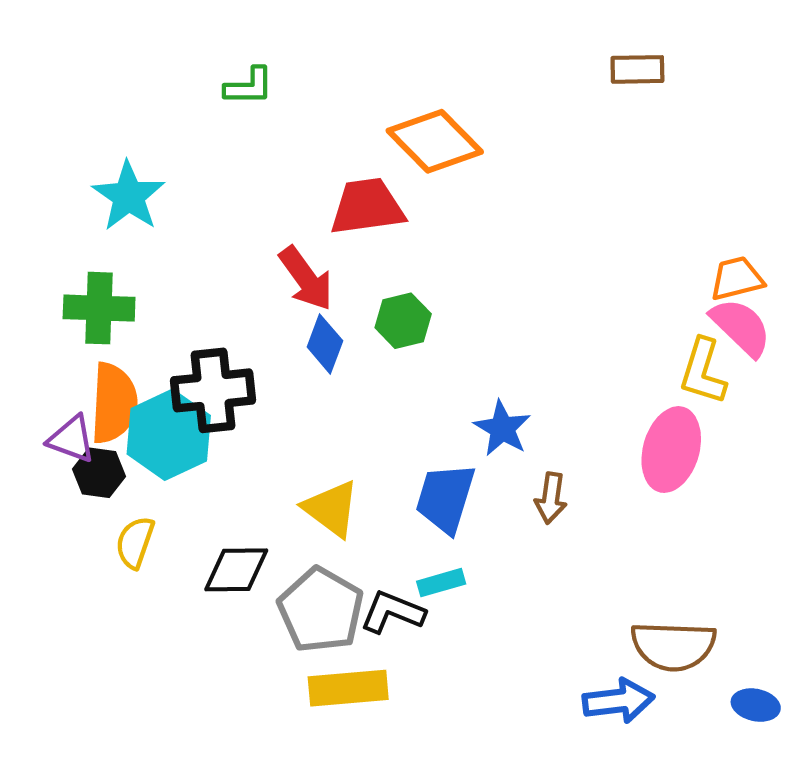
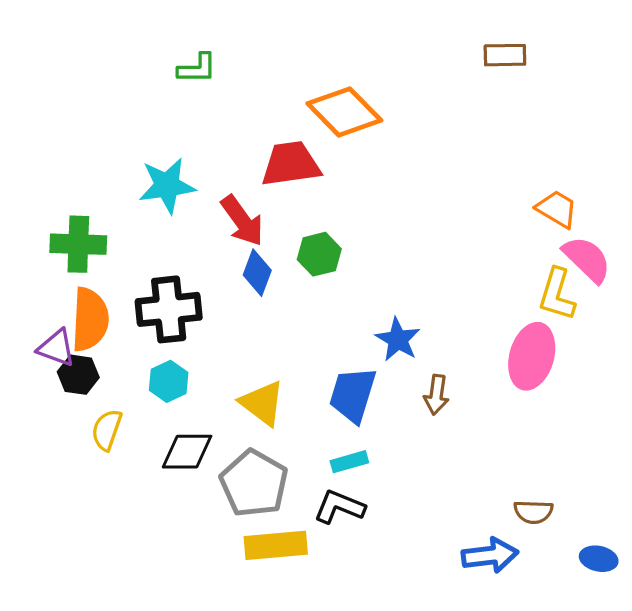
cyan star: (129, 196) -> (167, 186), moved, turned 30
orange trapezoid: (737, 279) -> (557, 209), moved, turned 45
cyan hexagon: (169, 435) -> (169, 381), moved, size x0.6
black L-shape: (393, 612) -> (339, 507), moved
brown semicircle: (673, 646) -> (533, 512), size x0.6

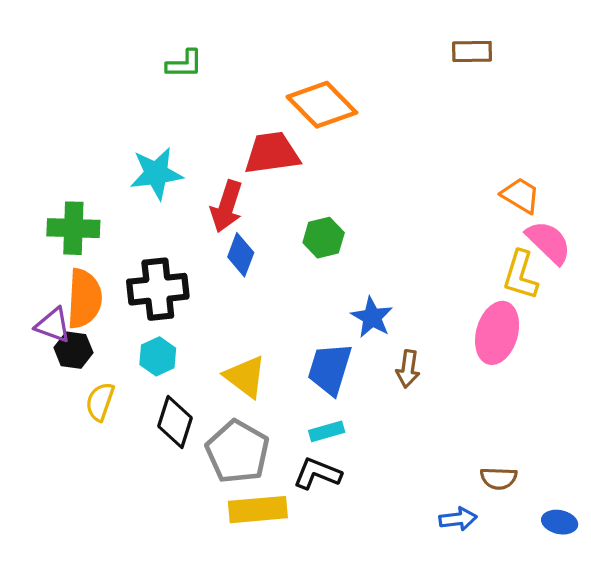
red arrow: (242, 221) -> (227, 206), turned 54
green hexagon: (319, 254) -> (324, 238), moved
black diamond: (187, 452) -> (175, 422), turned -72
blue arrow: (490, 555) -> (458, 519), size x0.7

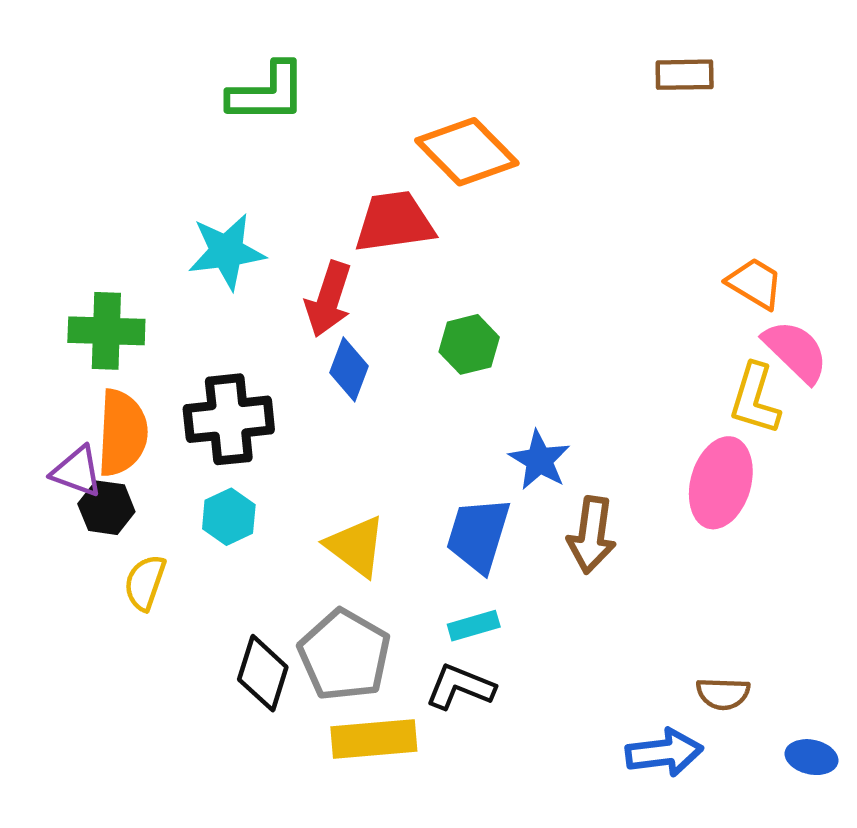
green L-shape: (184, 64) -> (267, 93), size x1.5
brown arrow: (408, 369) -> (592, 535), size x1.4
black diamond: (175, 422) -> (263, 673), moved
blue arrow: (458, 519) -> (664, 753), size x1.4

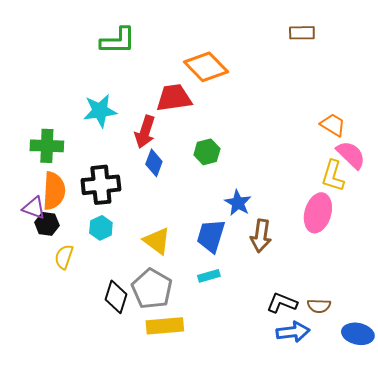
black L-shape: (460, 687) -> (282, 303), moved
blue ellipse: (811, 757) -> (358, 334), size x1.4

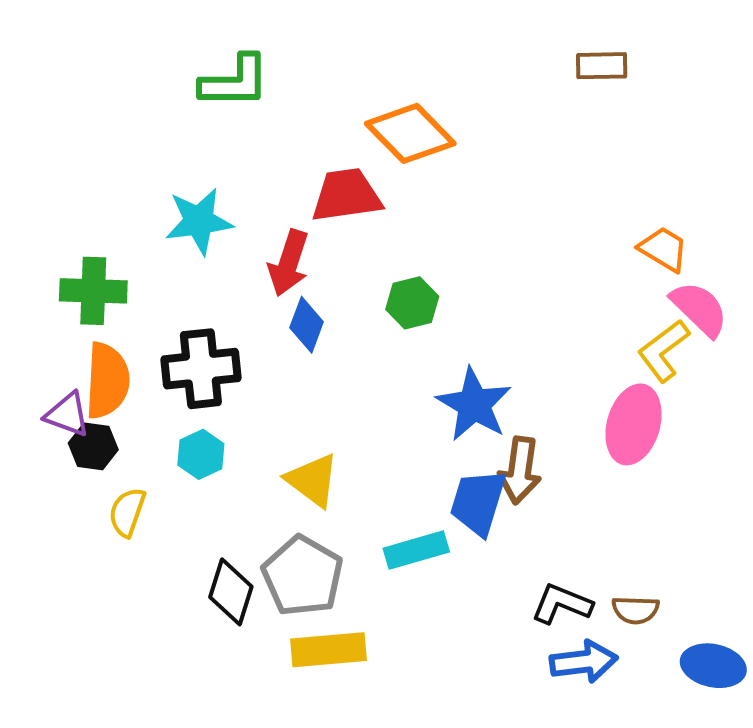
yellow L-shape: (333, 176) -> (663, 351), turned 36
blue star: (238, 203) -> (474, 405), size x1.4
blue trapezoid: (211, 236) -> (478, 502), moved
cyan rectangle: (209, 276) -> (416, 550), size x1.4

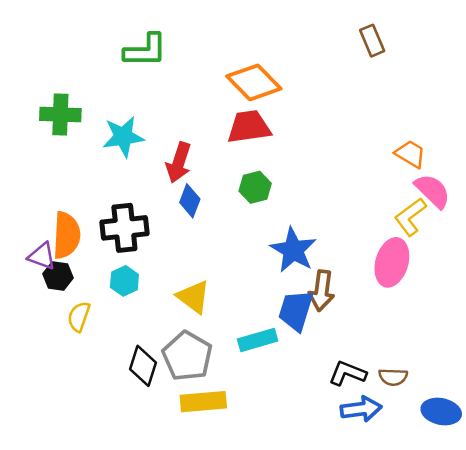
brown rectangle: (602, 66) -> (372, 41), turned 68
red trapezoid: (346, 195) -> (249, 127), moved
green cross: (93, 291) -> (60, 114), moved

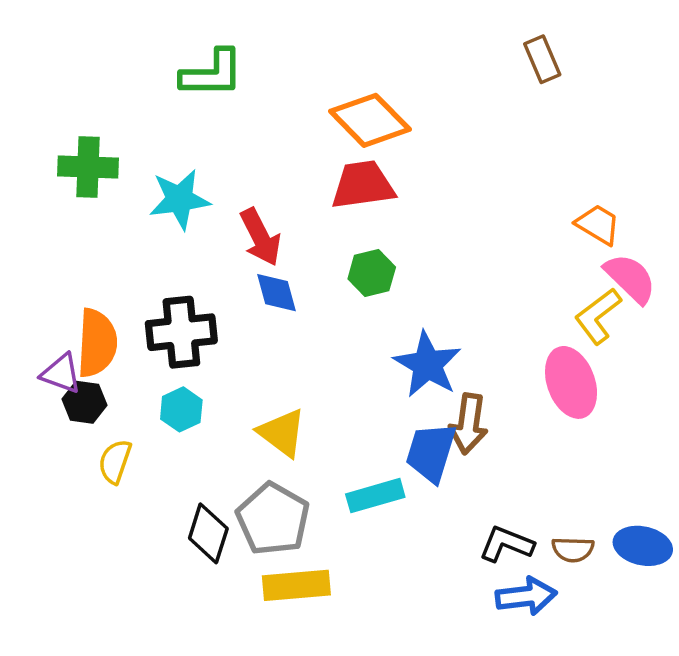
red arrow: (179, 163) -> (260, 237), turned -45
blue diamond: (190, 201) -> (277, 293), turned -36
pink ellipse: (392, 262) -> (571, 382), turned -36
blue ellipse: (441, 411) -> (643, 546), moved

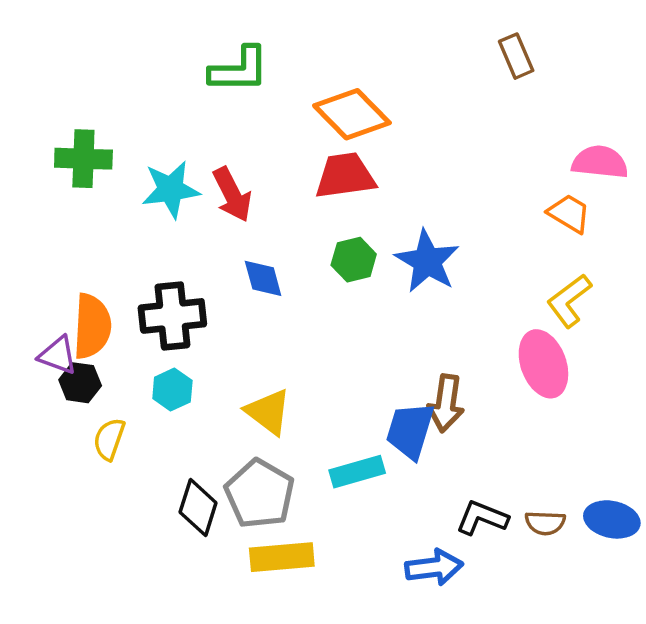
green L-shape: (212, 74) -> (239, 70), moved
red arrow: (260, 237) -> (232, 195), moved
pink semicircle: (630, 278) -> (600, 162), moved, turned -38
blue star: (427, 365) -> (427, 261), moved
blue arrow: (526, 596) -> (434, 567), moved

